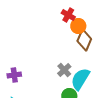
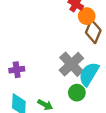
gray cross: (64, 70) -> (71, 64), size x1.6

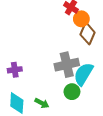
gray cross: (71, 64) -> (67, 65), turned 30

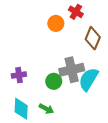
orange circle: (81, 19) -> (56, 23), moved
green circle: (72, 92) -> (54, 81), moved

